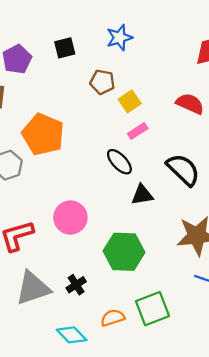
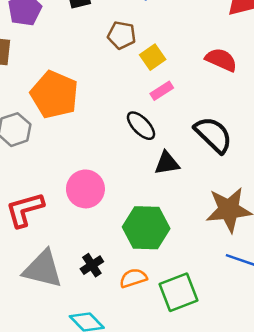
gray triangle: (33, 288) -> (43, 269), turned 33
orange semicircle: (113, 318) -> (133, 278), moved

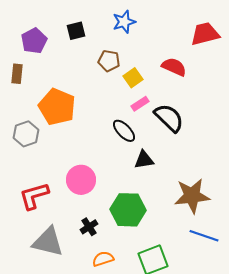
red semicircle: (221, 60) -> (174, 67), moved
black semicircle: (213, 135) -> (169, 118), moved
black cross: (92, 265) -> (89, 227), moved
orange semicircle: (133, 278) -> (103, 259), moved

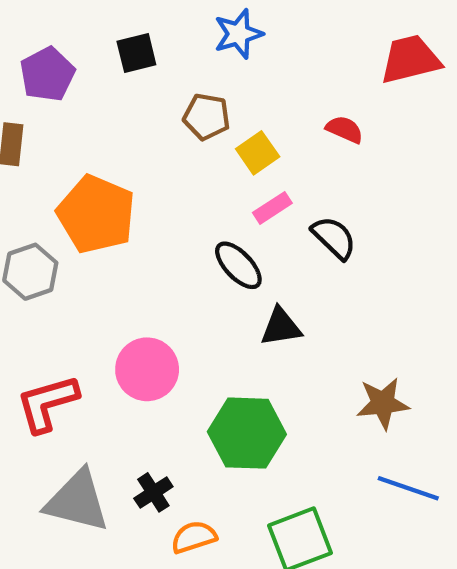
red semicircle: (174, 67) -> (345, 129), size x0.7
black semicircle: (169, 118) -> (334, 238), size x0.7
brown star: (192, 196) -> (383, 403), size x0.7
black cross: (89, 227) -> (153, 492), moved

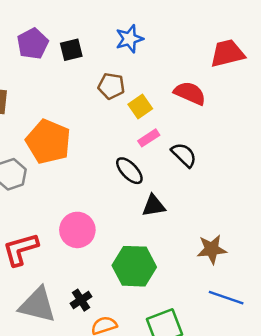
purple pentagon: (47, 74) -> (33, 44), moved
red semicircle: (345, 129) -> (190, 93), size x1.5

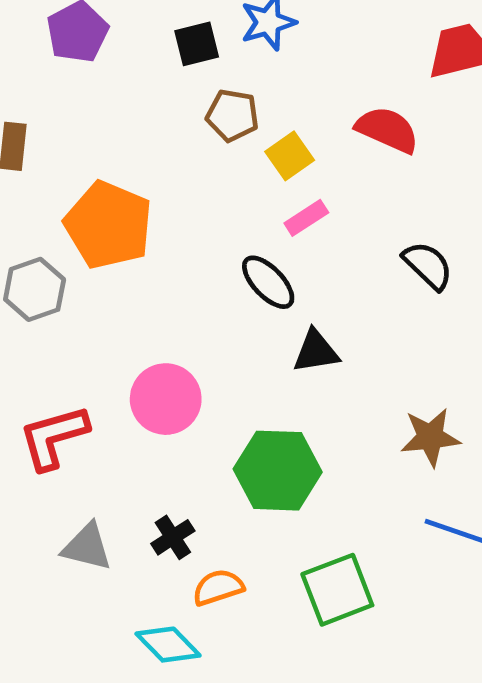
black square: (71, 50) -> (197, 44), moved
black semicircle: (184, 155) -> (428, 266), moved
gray triangle: (37, 305) -> (87, 547), size x0.7

